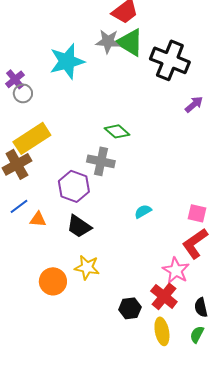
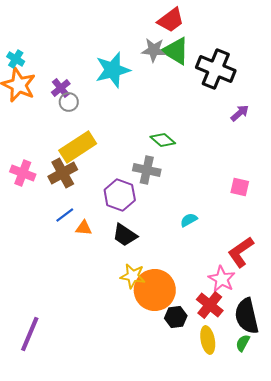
pink square: (197, 213) -> (240, 187), moved
orange circle: (53, 281) -> (155, 290), moved, size x1.5
black semicircle: (201, 307) -> (247, 316), size x1.8

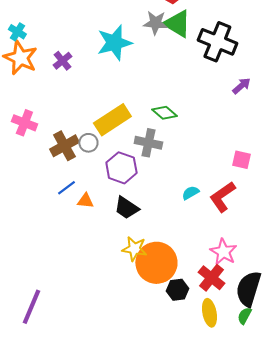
gray circle: (69, 102) -> (88, 143), moved
yellow rectangle: (78, 147) -> (112, 120), moved
pink cross: (23, 173) -> (24, 123), moved
red L-shape: (241, 252) -> (222, 197), moved
black semicircle: (247, 316) -> (248, 289), turned 30

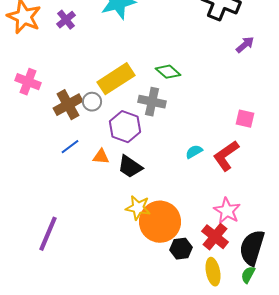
orange triangle: (85, 201) -> (101, 157), moved
purple line: (31, 307) -> (48, 234), moved

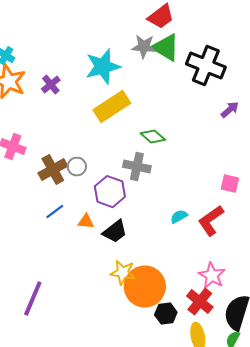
yellow rectangle: (116, 79) -> (112, 107), moved
black trapezoid: (130, 167) -> (115, 232), turned -72

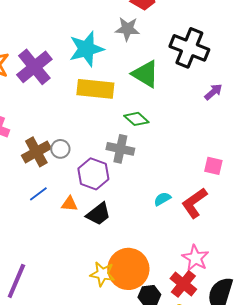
green triangle: (166, 48) -> (145, 74), moved
purple cross: (51, 85) -> (34, 67), size x1.8
yellow rectangle: (112, 107) -> (95, 89), turned 39
yellow star: (123, 273) -> (102, 274), moved

